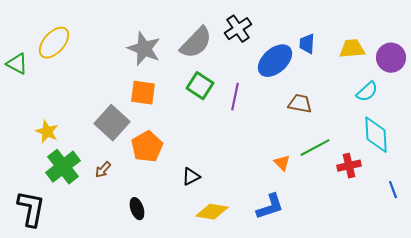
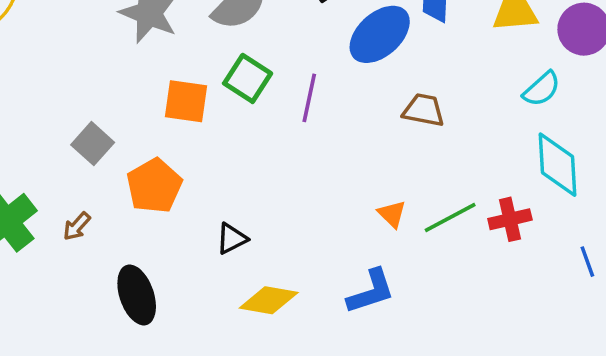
orange square: (143, 93) -> (186, 101), moved
gray square: (112, 123) -> (93, 144), size x0.7
green line: (315, 148) -> (450, 218), moved
black ellipse: (137, 209) -> (137, 295), size x1.5

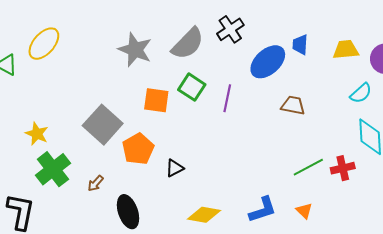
gray square: (93, 144) -> (103, 125), size x1.6
orange triangle: (392, 214) -> (304, 211), moved
brown arrow: (77, 226) -> (96, 183), moved
black triangle: (232, 239) -> (175, 168), moved

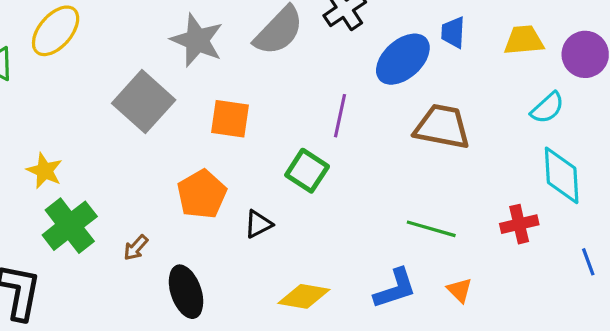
green square: (192, 87) -> (307, 171), moved
brown trapezoid: (293, 105) -> (442, 127), size x1.5
gray square: (103, 125) -> (144, 102), moved
green line: (308, 167) -> (431, 229), moved, turned 44

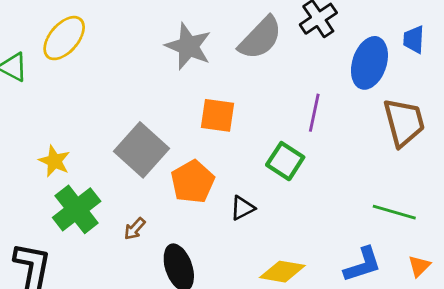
blue ellipse: (403, 59) -> (369, 63), turned -30
gray square: (144, 102) -> (141, 150), moved
brown trapezoid: (442, 127) -> (404, 122), turned 64
orange triangle: (459, 290) -> (419, 266), turned 30

